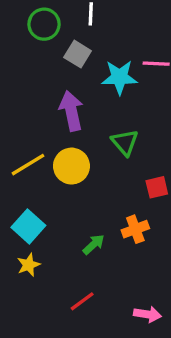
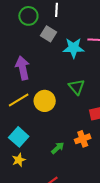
purple arrow: (71, 111) -> (23, 68), moved

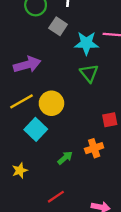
purple arrow: (23, 68) -> (27, 65), turned 85
green triangle: (77, 87) -> (89, 73), moved
cyan square: (19, 137) -> (36, 129), moved

